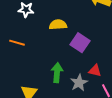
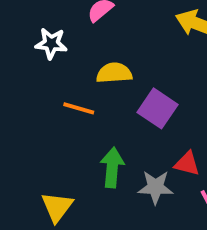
orange line: (17, 43) -> (79, 108), moved
gray star: (79, 83) -> (156, 187), turned 30

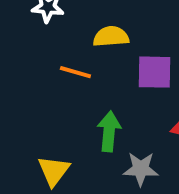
purple square: (157, 108) -> (154, 72), turned -33
gray star: (156, 187) -> (141, 169), moved

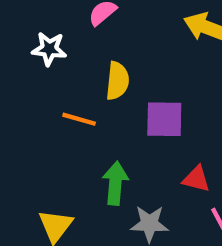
yellow semicircle: (111, 37) -> (117, 81), turned 100

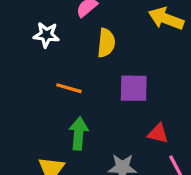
yellow semicircle: (117, 81) -> (106, 43), moved
green arrow: (115, 183) -> (79, 133), moved

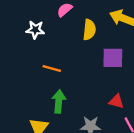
yellow semicircle: (106, 43) -> (89, 30), moved
purple square: (134, 88) -> (113, 58), moved

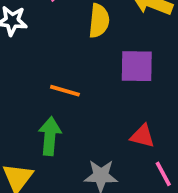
orange line: (52, 68) -> (65, 91), moved

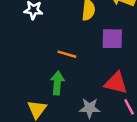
red triangle: (142, 136) -> (116, 83), size x1.5

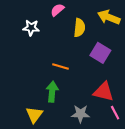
purple square: (112, 39) -> (100, 53), turned 30

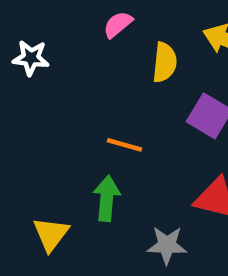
white star: (31, 28) -> (31, 58), moved
yellow triangle: (34, 115) -> (51, 234), moved

